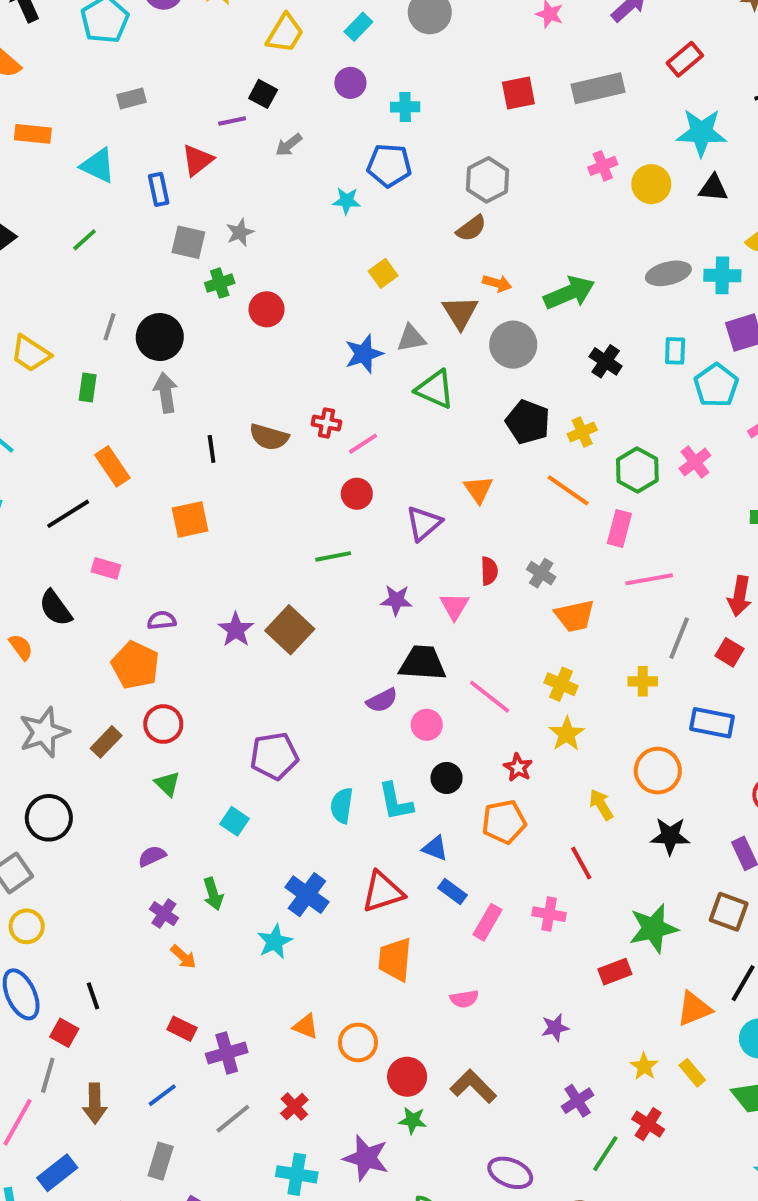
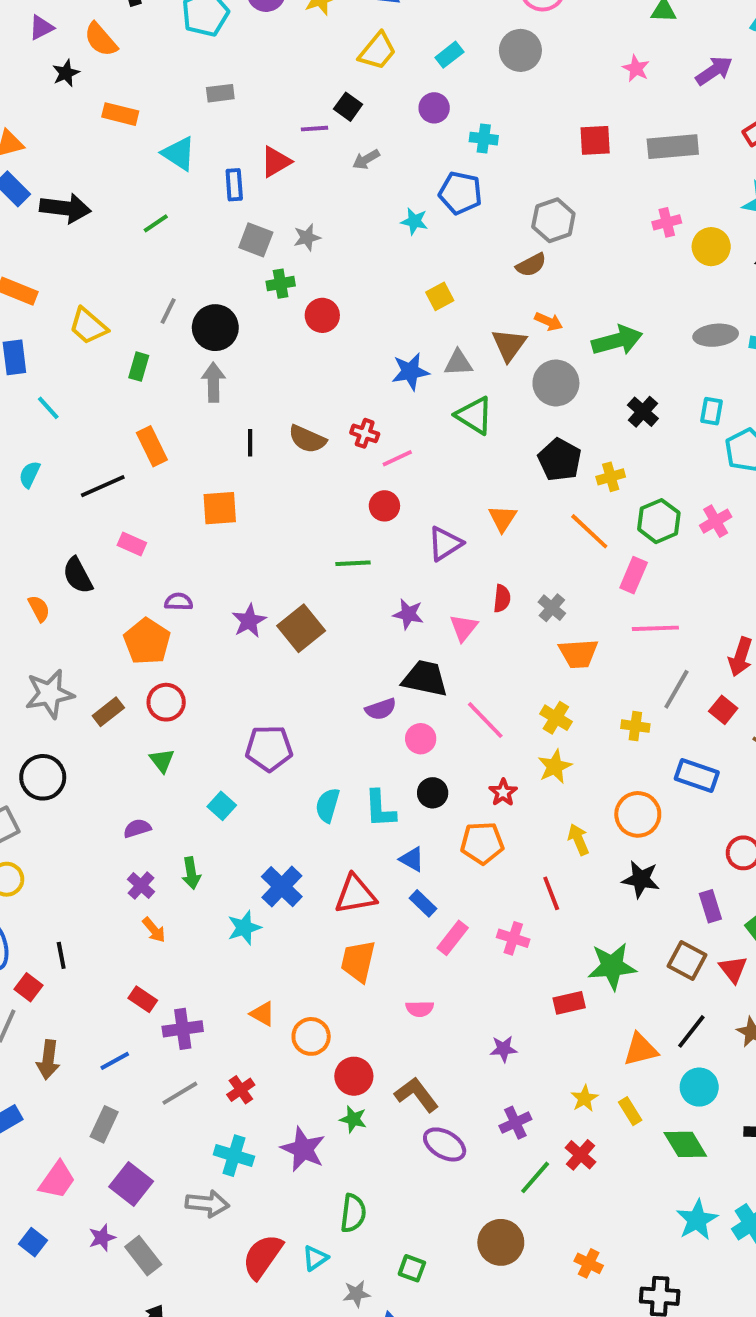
purple ellipse: (510, 1173) -> (445, 1144), moved

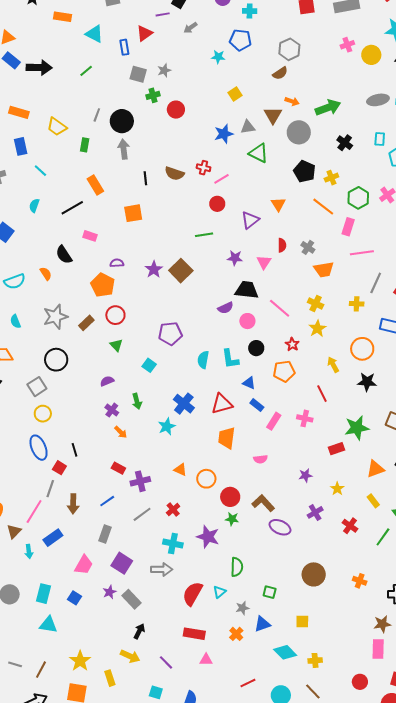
yellow star: (584, 1098) -> (337, 489), moved
green line: (535, 1177) -> (383, 537), moved

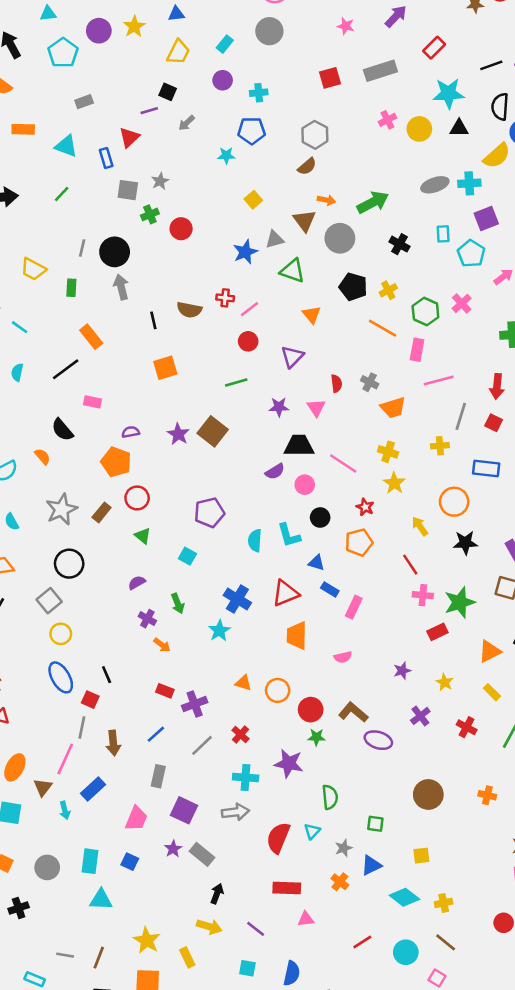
orange triangle: (278, 204) -> (312, 315), moved
orange square: (133, 213) -> (165, 368), moved
pink cross: (305, 418) -> (423, 595), moved

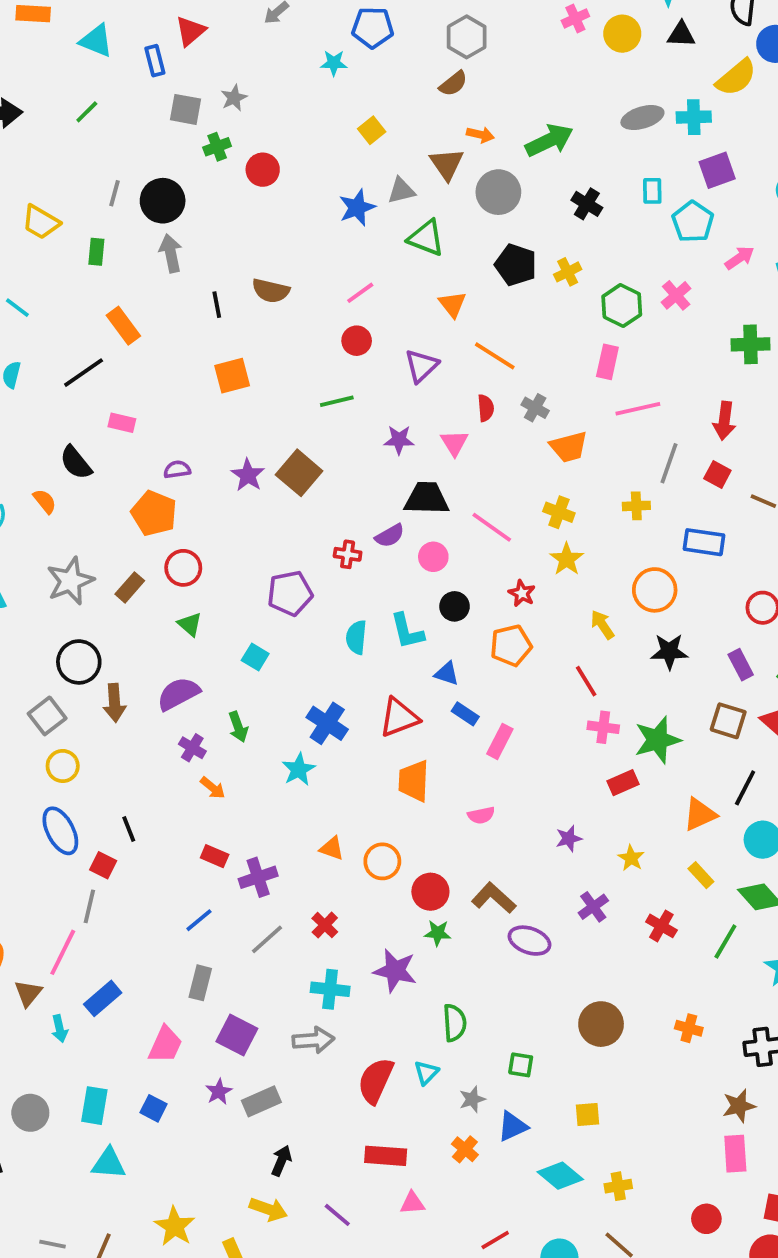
red cross: (225, 298) -> (348, 554), moved
orange line: (382, 328) -> (495, 356), moved
purple semicircle: (137, 583) -> (178, 694), size x1.6
brown arrow: (113, 743) -> (114, 703), moved
gray rectangle: (202, 854) -> (261, 1101), turned -65

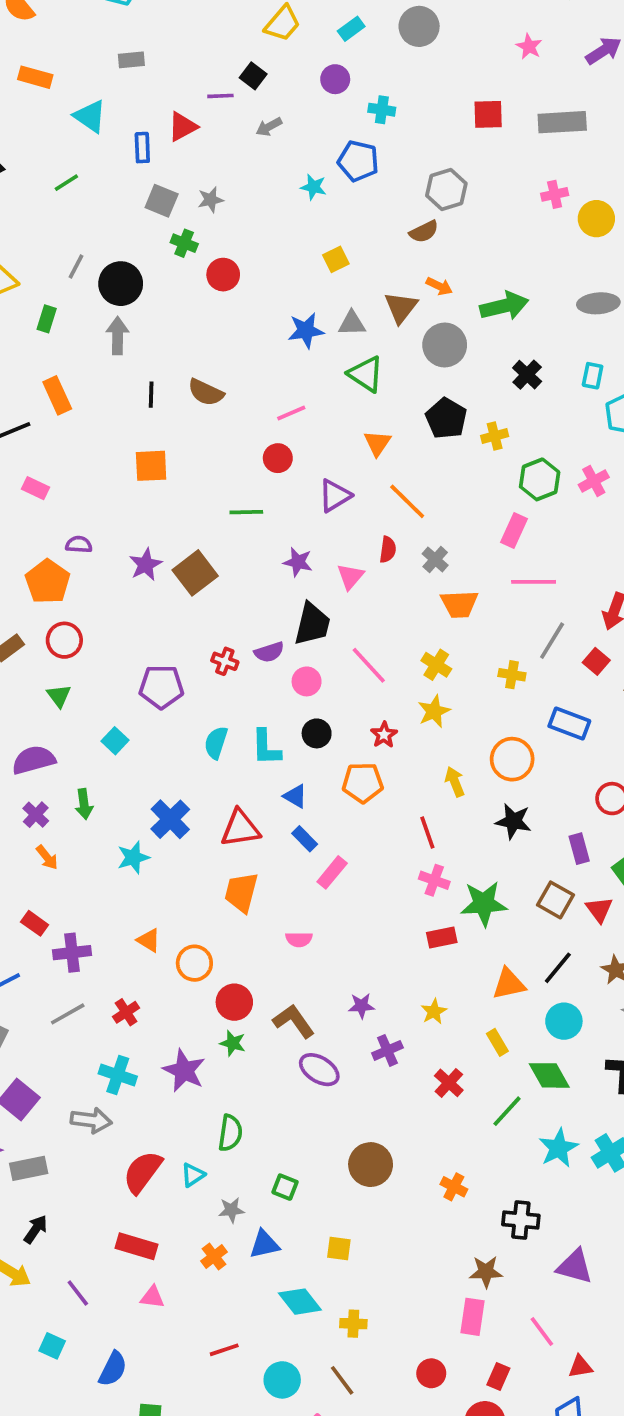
green cross: (217, 147) -> (184, 243), turned 30
black trapezoid: (427, 498) -> (312, 624), turned 90
purple star: (569, 838) -> (361, 1006), moved

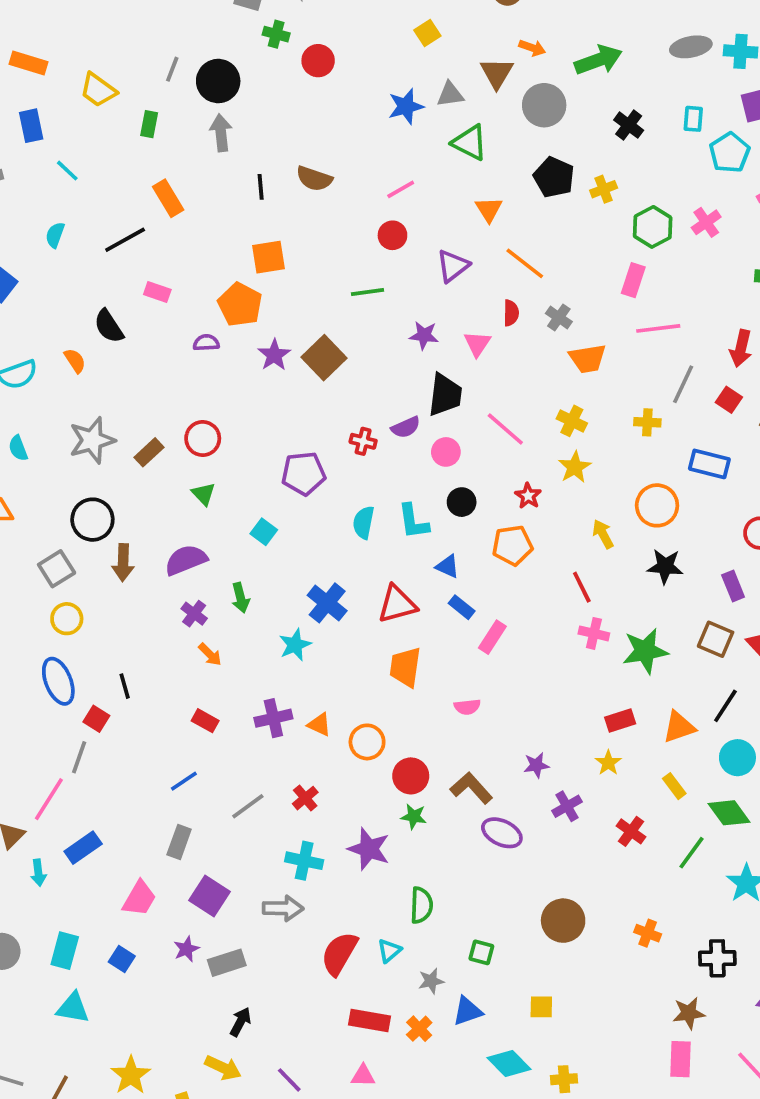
orange pentagon: (48, 582) -> (240, 305), moved
red rectangle: (442, 938) -> (620, 721), moved
purple cross: (72, 953) -> (273, 718), moved
red rectangle: (137, 1246) -> (370, 1020), moved

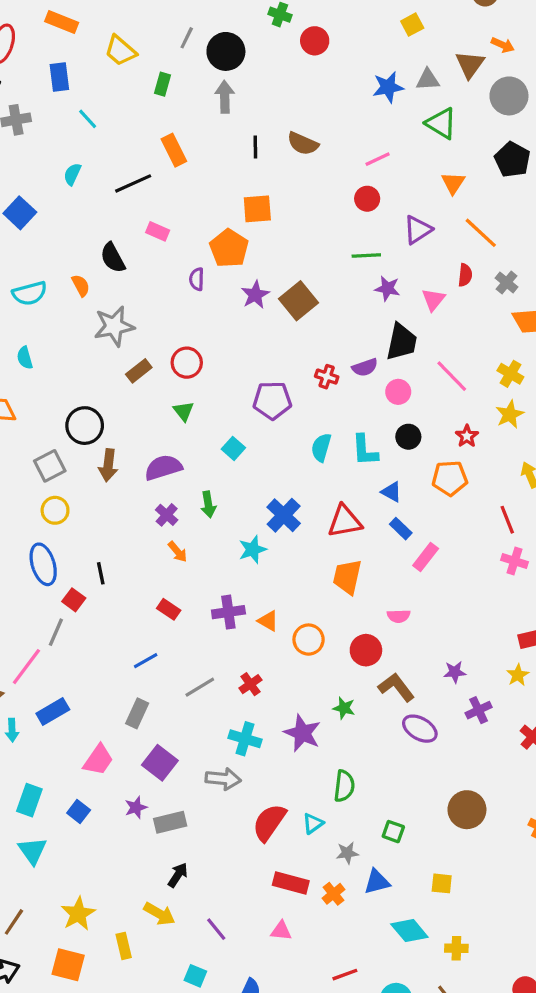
green line: (368, 292) -> (366, 255), moved
purple semicircle: (206, 343) -> (197, 279), turned -90
gray star: (92, 440) -> (114, 326), moved
red circle: (411, 776) -> (366, 650), moved
cyan triangle: (73, 1008) -> (32, 851), turned 40

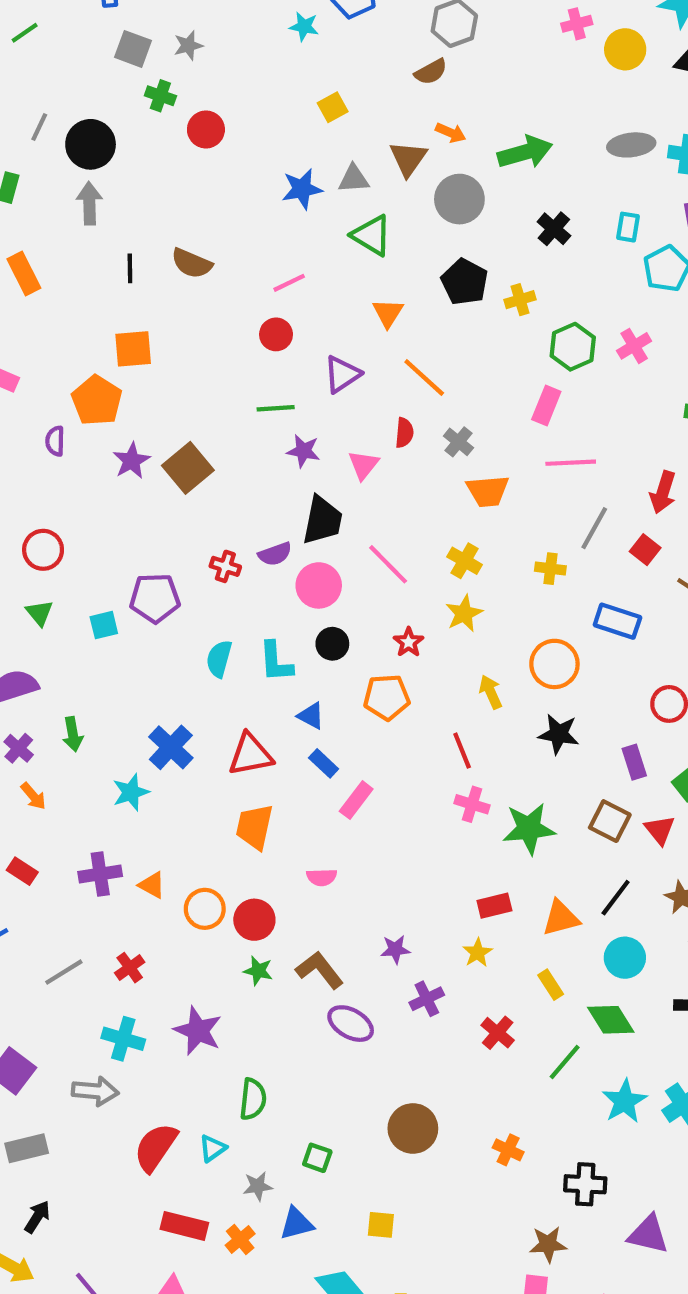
pink circle: (398, 392) -> (319, 585), size x1.4
cyan square: (233, 448) -> (104, 625), moved, turned 35
red circle: (366, 650) -> (254, 920), moved
green star: (344, 708) -> (258, 971), moved

